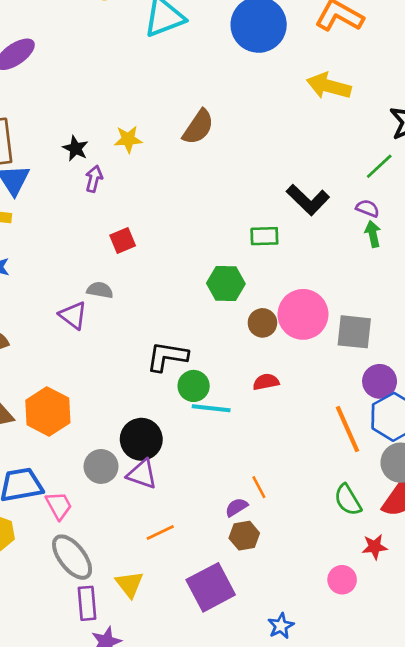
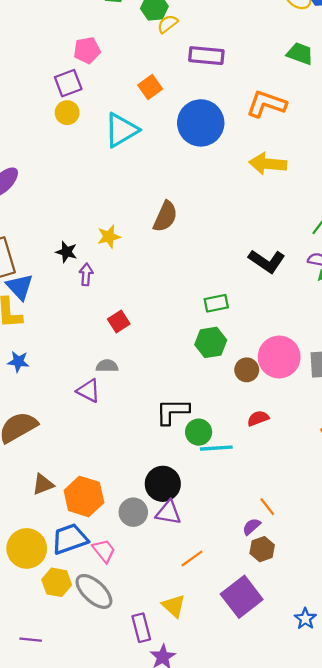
green rectangle: (264, 236) -> (216, 303), moved
orange hexagon: (48, 411) -> (84, 496), moved
gray ellipse: (72, 557) -> (94, 591), moved

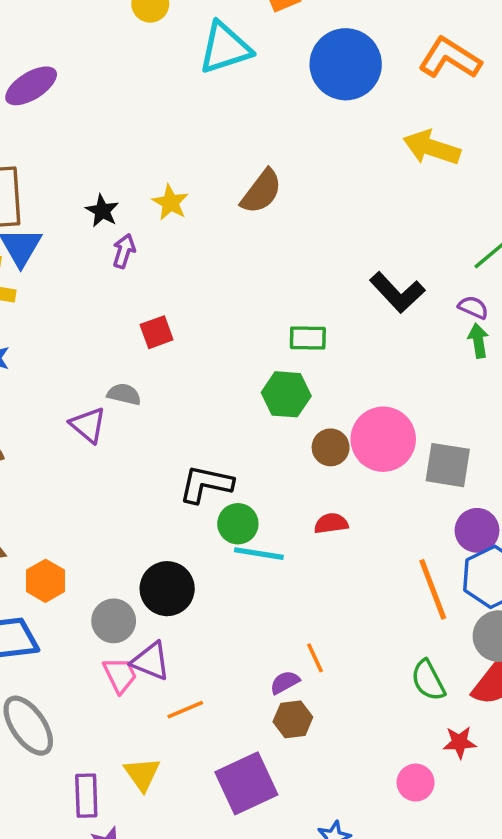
yellow star: (109, 237) -> (170, 203), turned 30
orange hexagon: (84, 496) -> (45, 581), size x0.7
purple triangle: (168, 513) -> (151, 661), moved
pink trapezoid: (104, 551) -> (120, 675), moved

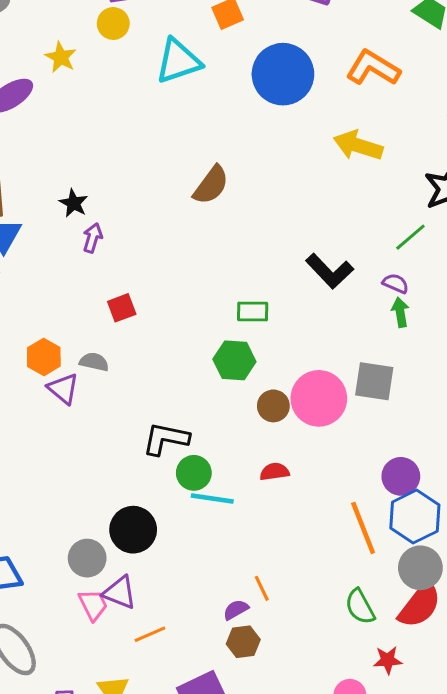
yellow star: (170, 203) -> (61, 57), moved
gray square: (448, 465) -> (374, 381), moved
orange hexagon: (45, 581) -> (44, 357), moved

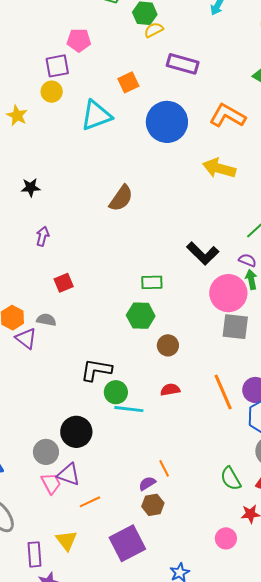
black star: (74, 203) -> (31, 187), moved, turned -30
pink circle: (319, 398) -> (228, 293), moved
orange line: (363, 528) -> (223, 392), moved

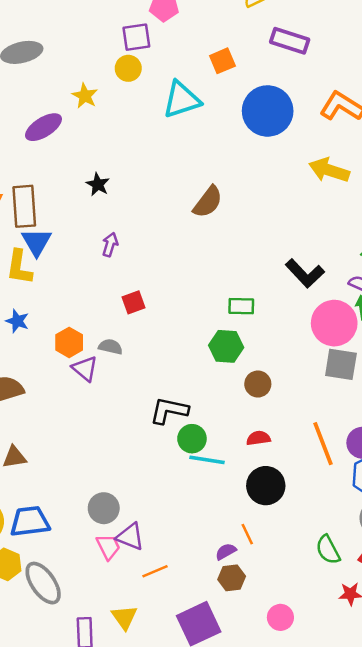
black star: (31, 187) -> (98, 184), turned 30
black circle: (76, 432) -> (266, 486), moved
pink circle: (226, 538) -> (280, 617), moved

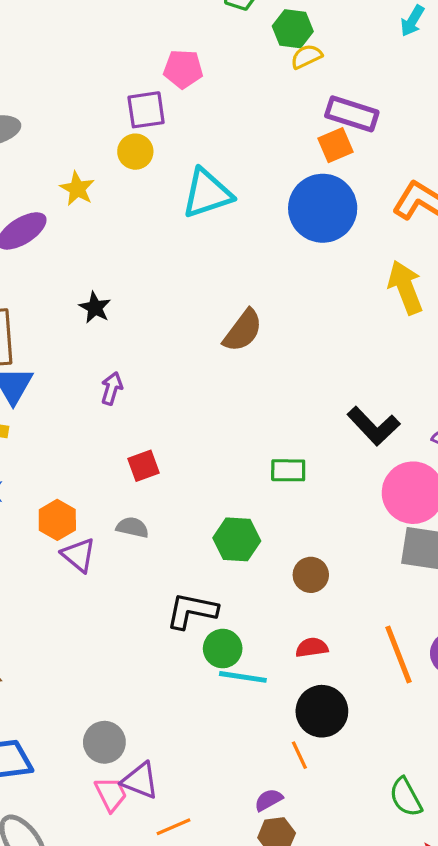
orange square: (222, 61) -> (336, 145), moved
yellow arrow: (329, 170) -> (405, 287), turned 51
green hexagon: (226, 346) -> (237, 539), moved
gray semicircle: (111, 347) -> (132, 527), moved
orange line: (247, 534) -> (299, 755), moved

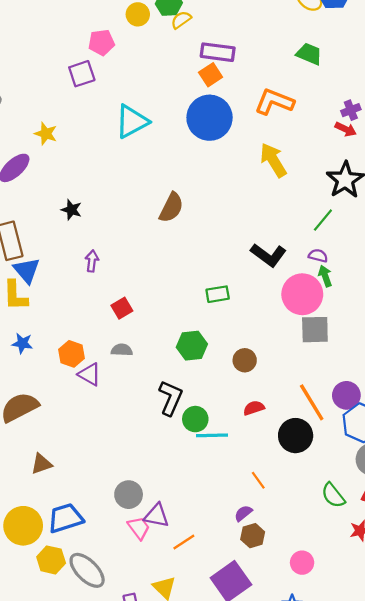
yellow circle: (135, 152) -> (138, 14), moved
black L-shape: (192, 611) -> (171, 398), turned 112
black circle: (322, 711) -> (296, 436), moved

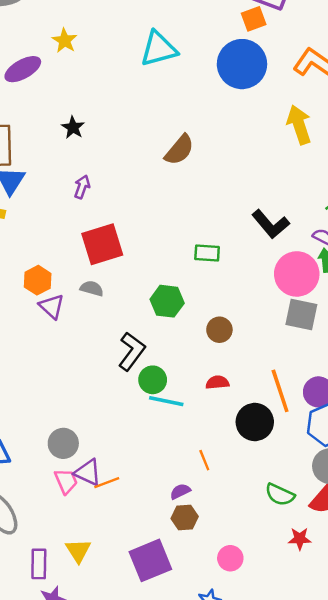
red square: (122, 308) -> (102, 244), size x1.8
green semicircle: (333, 495) -> (280, 495), turned -40
orange line: (184, 542) -> (107, 483), moved

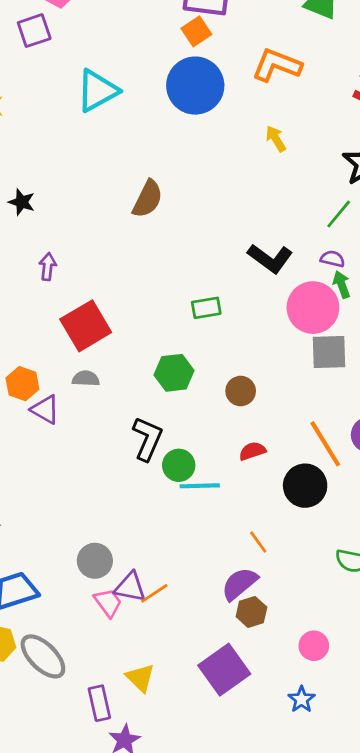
yellow arrow: (299, 125) -> (276, 139), size x0.6
purple semicircle: (180, 491) -> (240, 584), size x1.6

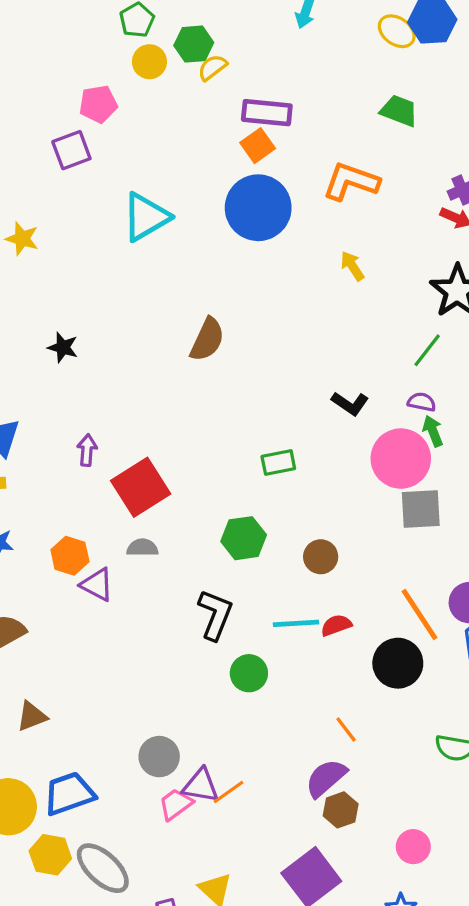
black L-shape: (270, 258) -> (350, 403), size x0.7
purple arrow: (48, 267) -> (87, 450), moved
green circle: (179, 465) -> (249, 673), moved
cyan line: (200, 486) -> (296, 623), moved
pink trapezoid: (108, 603) -> (176, 804), turned -88

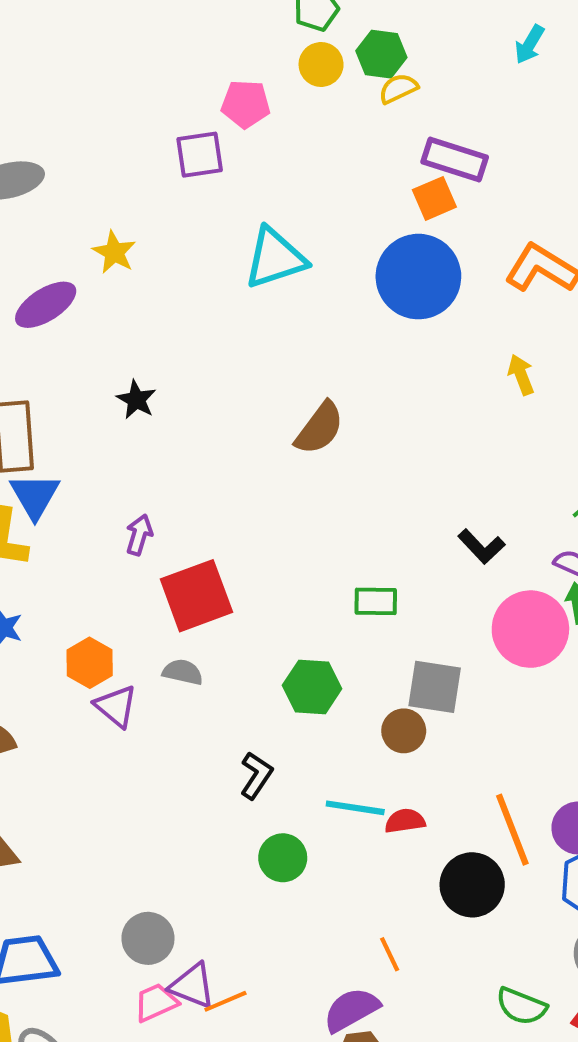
gray square: (421, 509) -> (435, 687), moved
black L-shape: (215, 615) -> (256, 775), size x0.7

